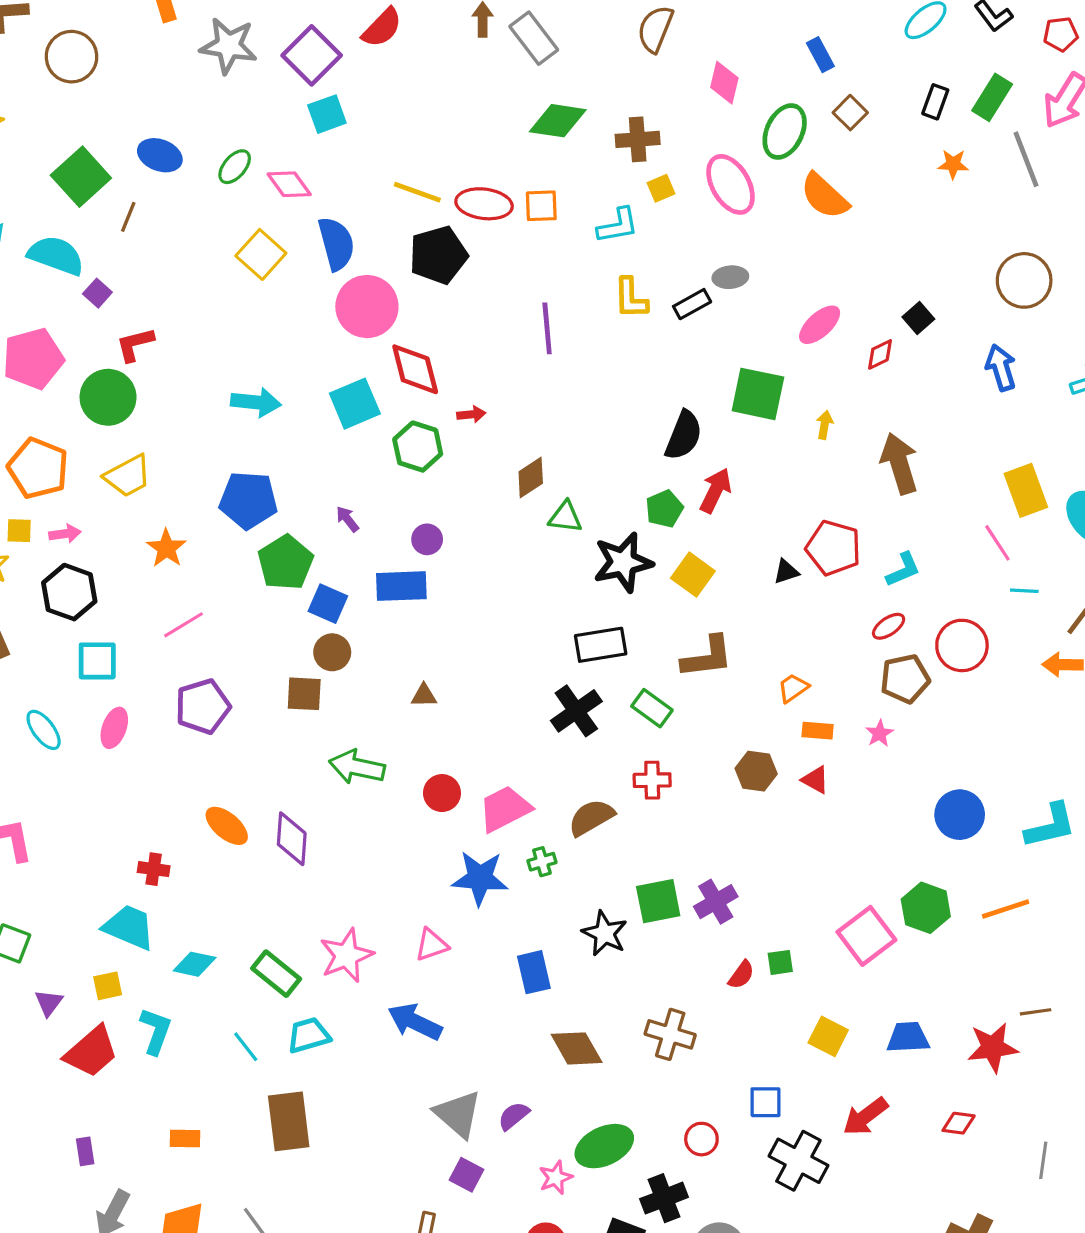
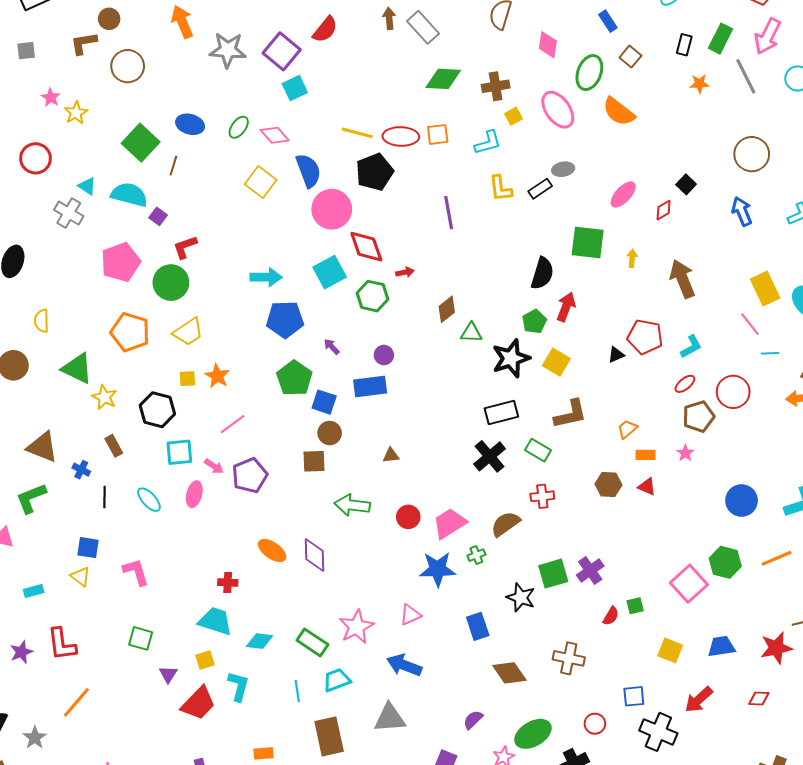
blue pentagon: (248, 500) -> (285, 319), moved
yellow square: (19, 531) -> (187, 379), moved
pink arrow: (65, 534) -> (214, 466), moved, turned 48
cyan line: (246, 1047) -> (297, 691), turned 35
gray triangle: (458, 1114) -> (390, 718), moved, turned -40

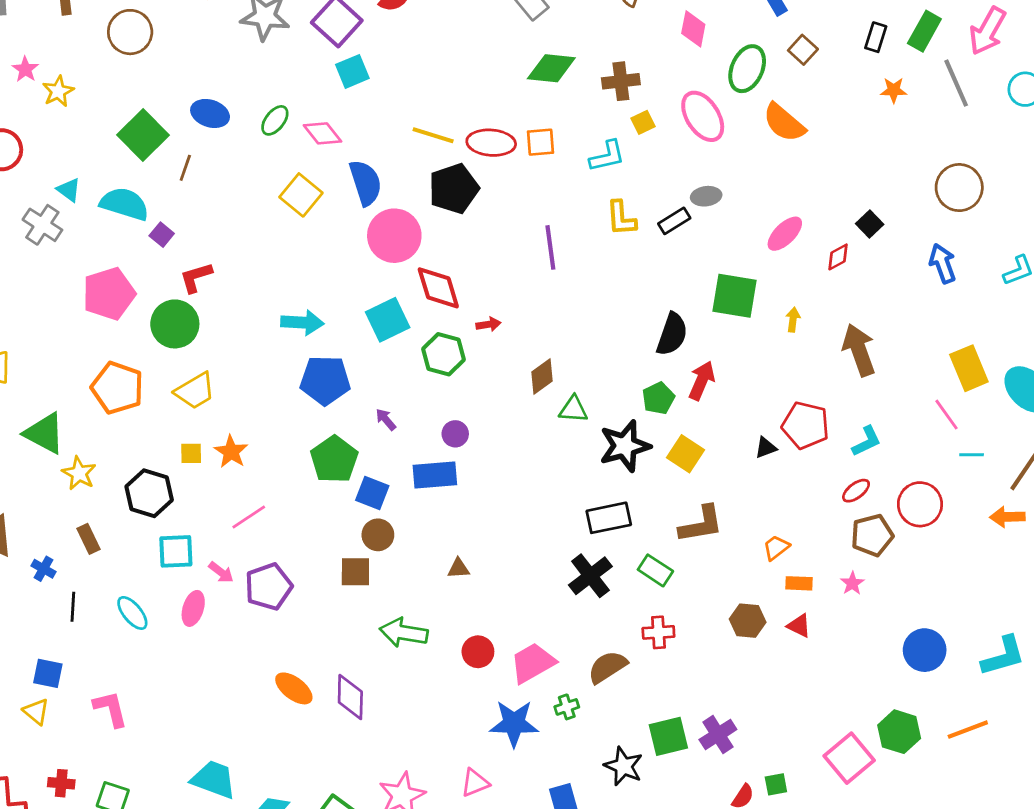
red cross: (228, 582) -> (61, 783), moved

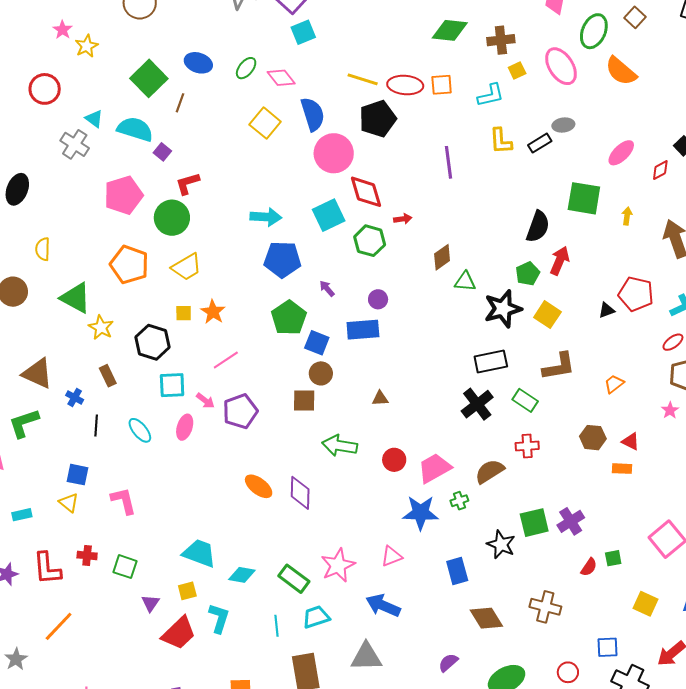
orange rectangle: (799, 583) -> (622, 469), moved

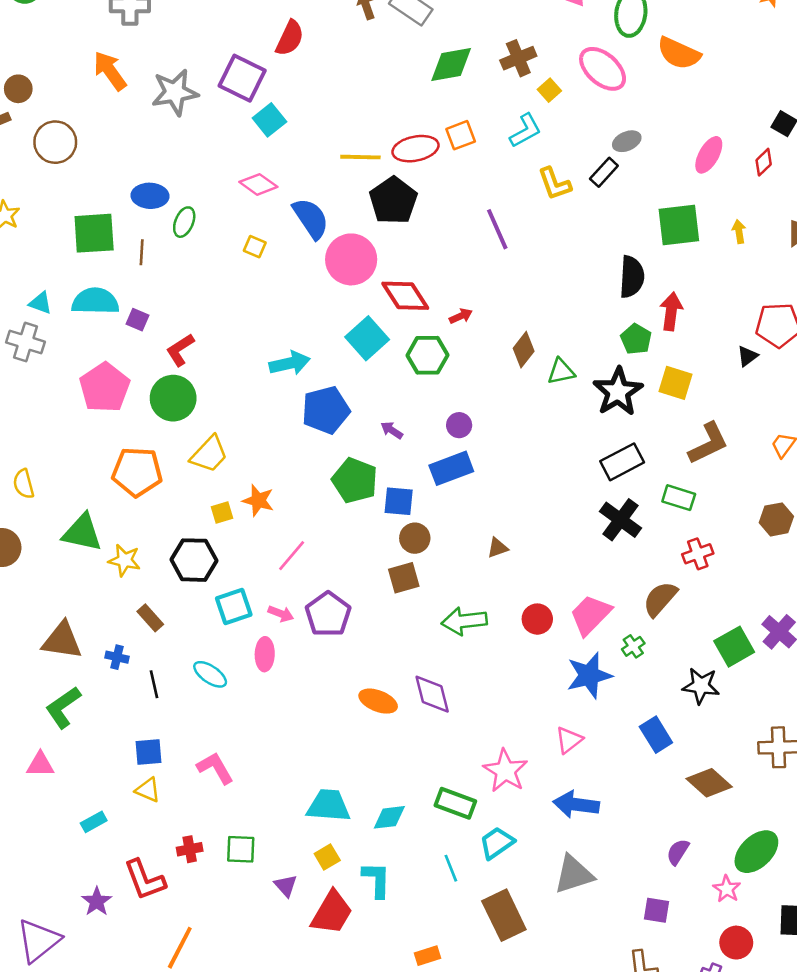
green ellipse: (246, 68) -> (184, 222), moved
green square: (149, 78) -> (94, 233), turned -33
yellow square: (265, 123) -> (255, 247), size x0.6

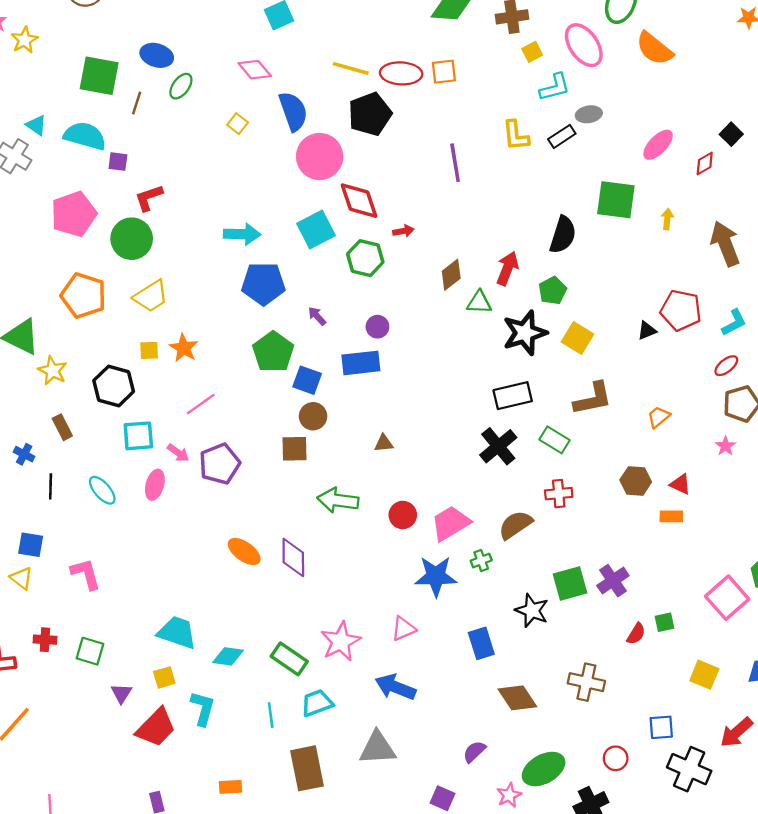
cyan L-shape: (525, 130) -> (555, 87), moved
red arrow: (671, 311) -> (507, 268), moved
purple square: (137, 320) -> (118, 162), turned -30

